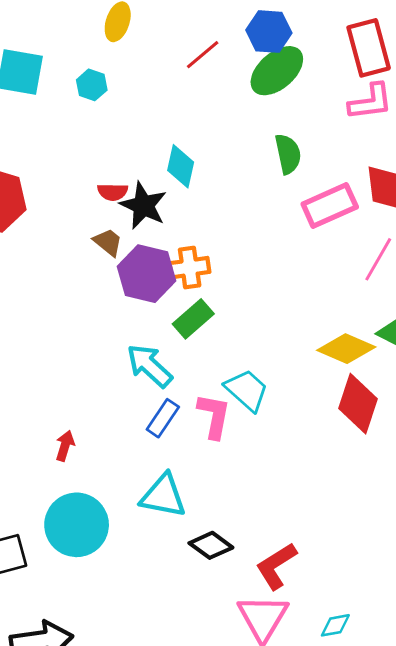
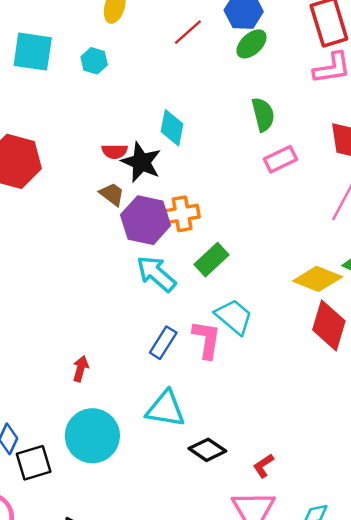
green ellipse: (277, 71) -> (251, 44), size x0.7
pink rectangle: (330, 205) -> (281, 159), moved, size x0.7
green rectangle: (193, 319) -> (211, 260), moved
cyan arrow: (149, 366) -> (156, 274), moved
red L-shape: (276, 566) -> (263, 466), size x0.6

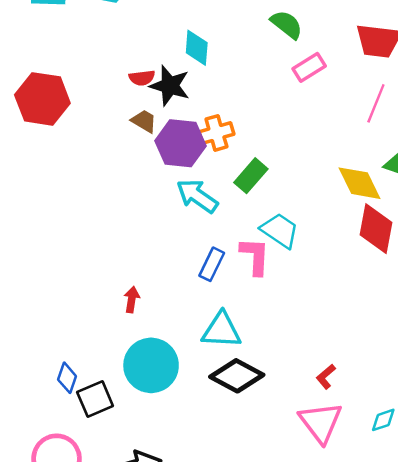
green semicircle: (263, 114) -> (287, 24), turned -32
yellow diamond: (318, 279) -> (359, 183), turned 48
black diamond: (207, 450) -> (237, 376), moved, size x1.4

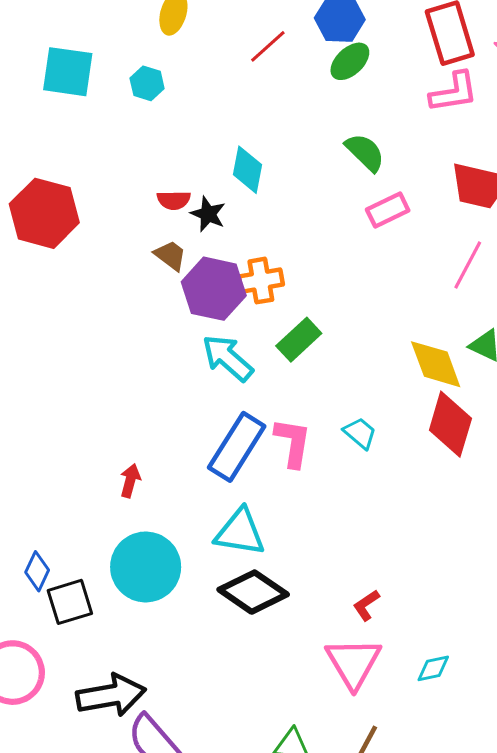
black star: (170, 86) -> (208, 214), size x0.7
cyan trapezoid: (280, 230) -> (360, 433), moved, size x0.7
blue rectangle: (212, 264) -> (237, 447), size x1.6

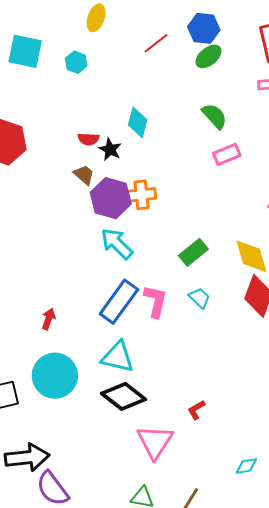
green rectangle: (299, 340) -> (193, 252), moved
pink triangle: (353, 663) -> (155, 442), moved
cyan diamond: (433, 668) -> (246, 466), moved

